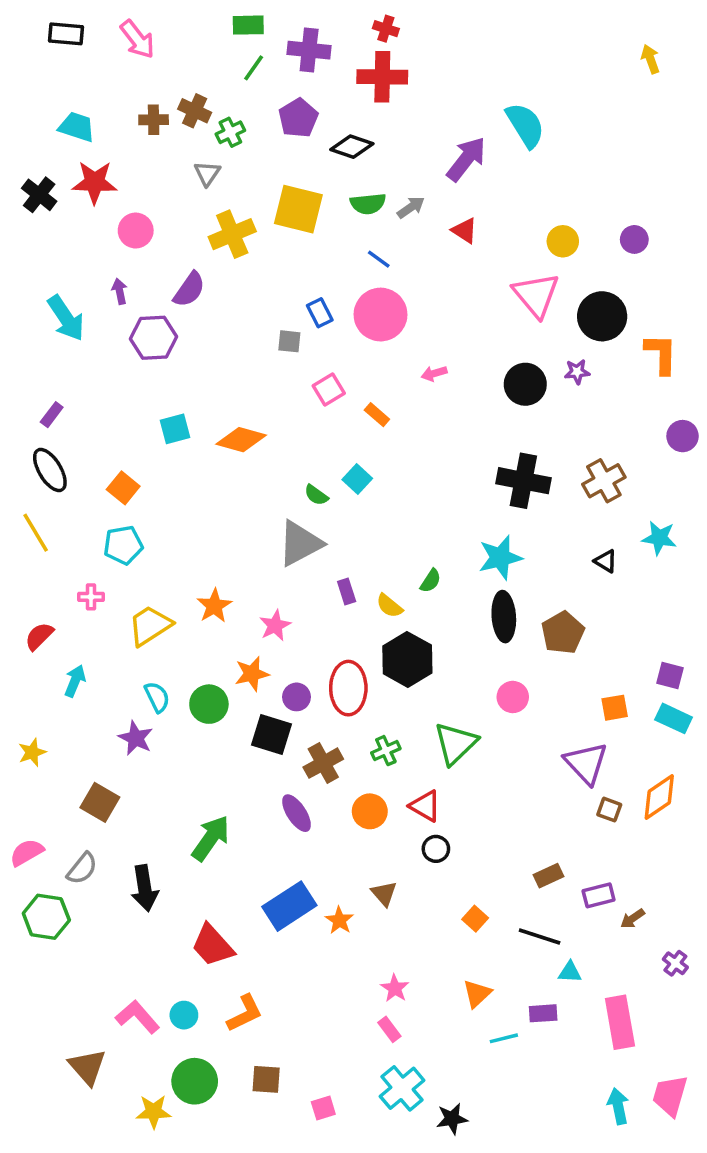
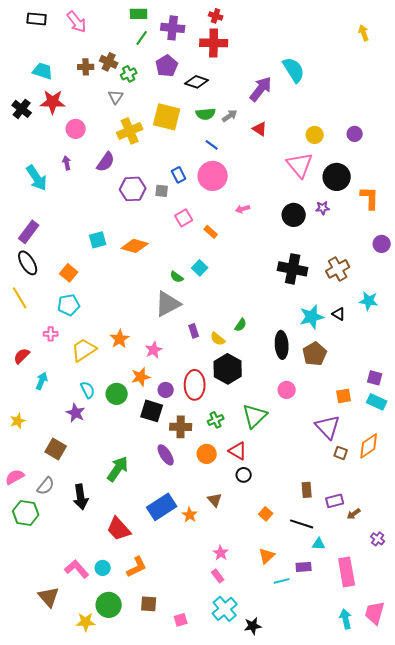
purple hexagon: (154, 338) -> (133, 189), moved
purple rectangle: (52, 415) -> (29, 232), size x1.6
cyan star: (500, 558) -> (312, 317), moved
brown cross: (323, 763) -> (181, 427), turned 30
brown rectangle: (548, 876) -> (307, 490), turned -70

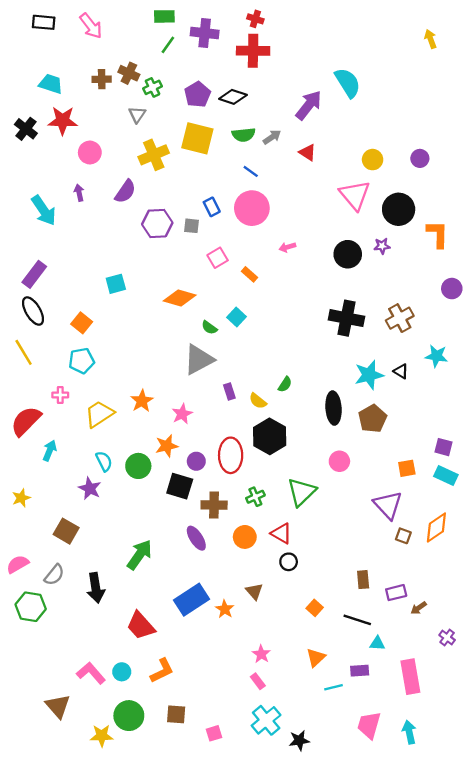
purple pentagon: (167, 66) -> (197, 95), moved
orange diamond: (135, 246) -> (180, 298), moved
red semicircle: (22, 356) -> (26, 421), size x1.6
pink trapezoid: (375, 613) -> (369, 725), moved

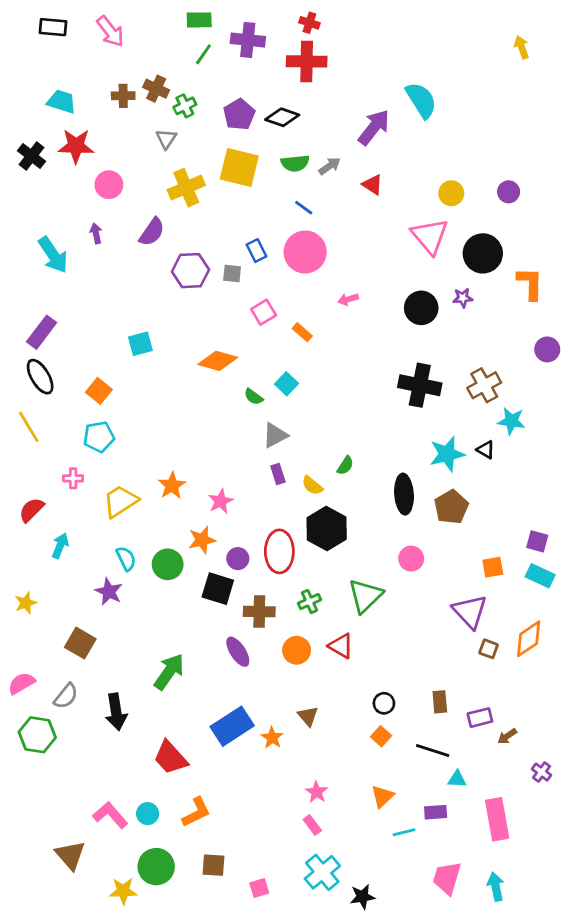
cyan star: (436, 356) -> (511, 421), moved
gray triangle: (199, 360) -> (275, 435), moved, size x0.7
red semicircle: (26, 421) -> (32, 510), size x0.7
black circle: (289, 562) -> (384, 703), moved

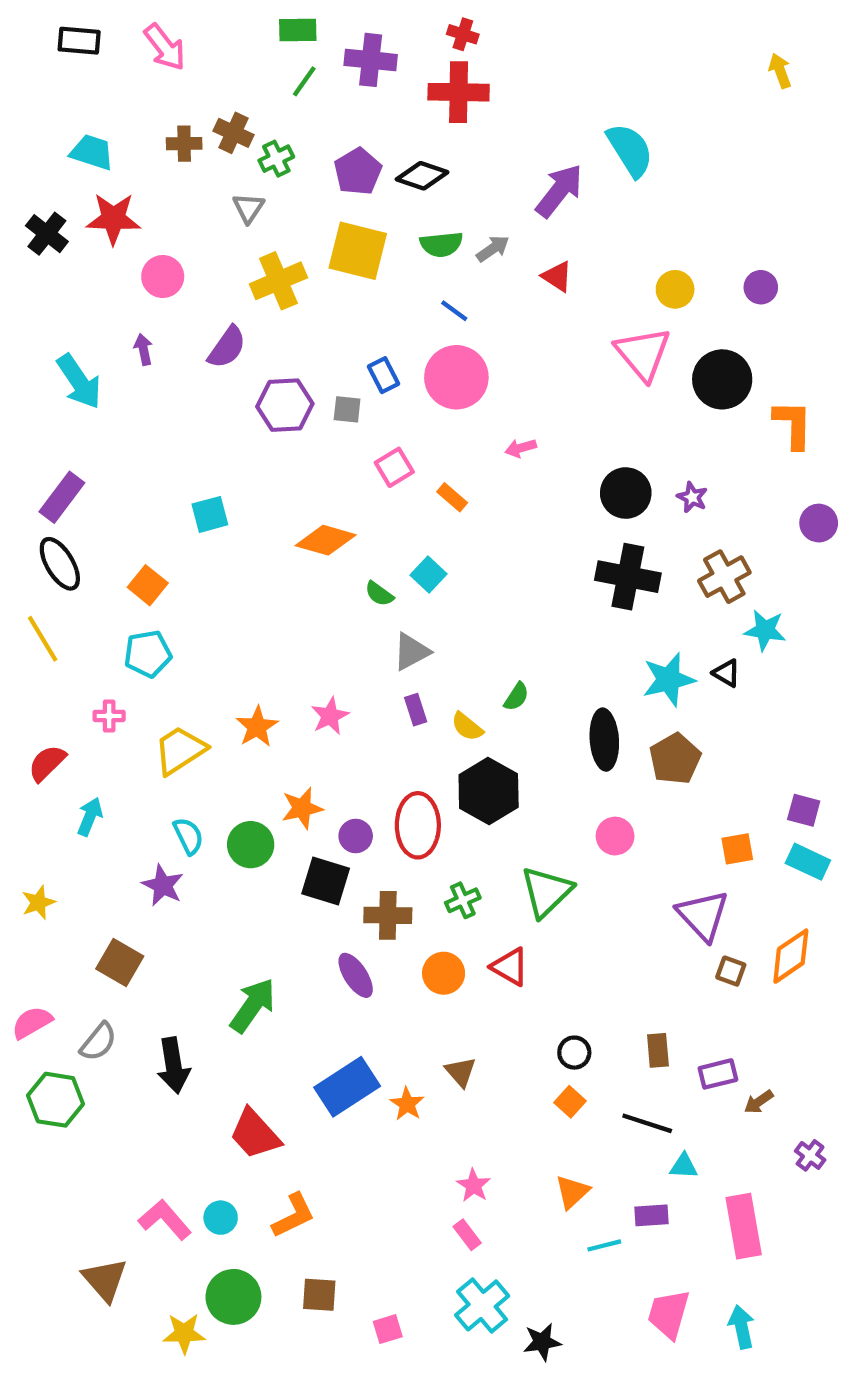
purple star: (463, 298) -> (692, 497), moved, turned 30
black circle: (421, 308) -> (626, 493), moved
pink star: (221, 501) -> (330, 716), moved

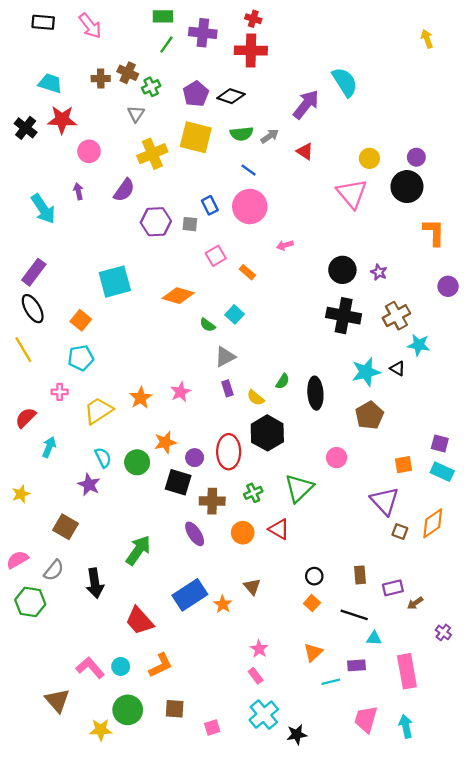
black circle: (722, 379) -> (407, 187), moved
cyan square: (210, 514) -> (115, 282), size x1.6
black ellipse: (604, 740) -> (315, 393), moved

